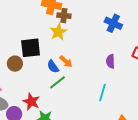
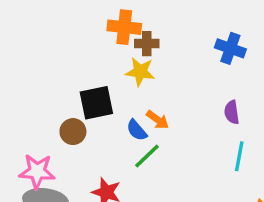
yellow star: (58, 32) -> (140, 72), turned -30
cyan line: (103, 92) -> (239, 156), moved

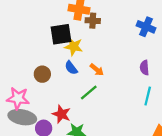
yellow star: (140, 72) -> (74, 46), moved
black square: (96, 103) -> (61, 34), moved
blue semicircle: (137, 130) -> (71, 68), moved

